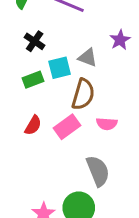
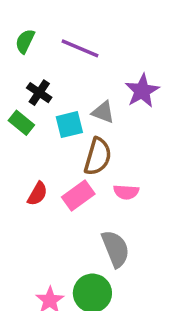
purple star: (120, 40) -> (142, 91), size x1.4
green rectangle: (33, 80) -> (21, 123), moved, turned 60

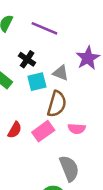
black cross: (39, 93) -> (27, 59), moved

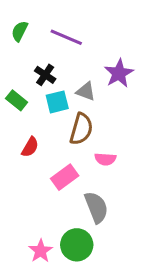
red semicircle: (15, 130) -> (30, 147), moved
pink rectangle: (43, 131) -> (65, 177), moved

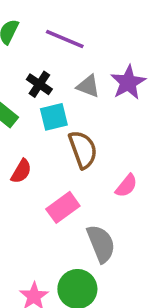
gray triangle: (86, 91) -> (88, 86), moved
brown semicircle: (81, 129) -> (83, 149), turned -36
pink semicircle: (105, 159) -> (126, 186), moved, turned -55

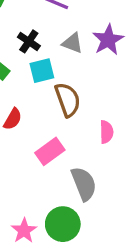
pink semicircle: (126, 186) -> (106, 132), turned -40

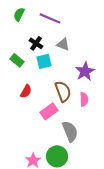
purple star: (108, 40) -> (85, 71), moved
brown semicircle: (68, 100) -> (63, 91), moved

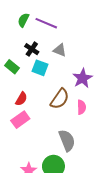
green semicircle: (19, 14) -> (23, 20), moved
cyan square: (44, 61) -> (40, 68), turned 35
brown semicircle: (63, 91) -> (60, 99), turned 55
pink rectangle: (49, 111) -> (20, 120), moved

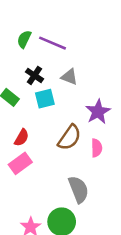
cyan square: (40, 68) -> (45, 99), turned -35

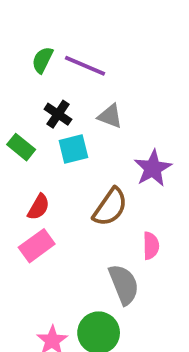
pink semicircle: (97, 148) -> (151, 246), moved

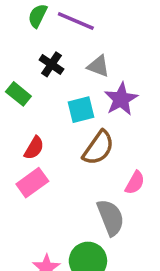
cyan square: (73, 149) -> (81, 110), moved
purple star: (153, 168) -> (121, 99), moved
pink semicircle: (151, 246) -> (135, 183), turned 30

